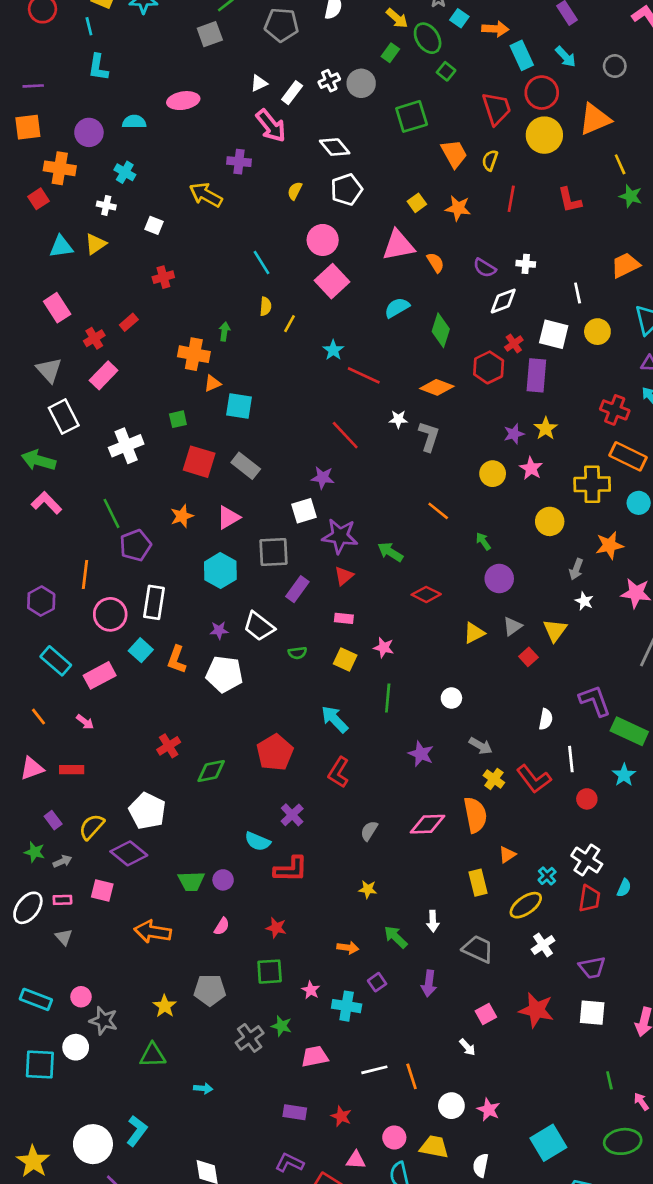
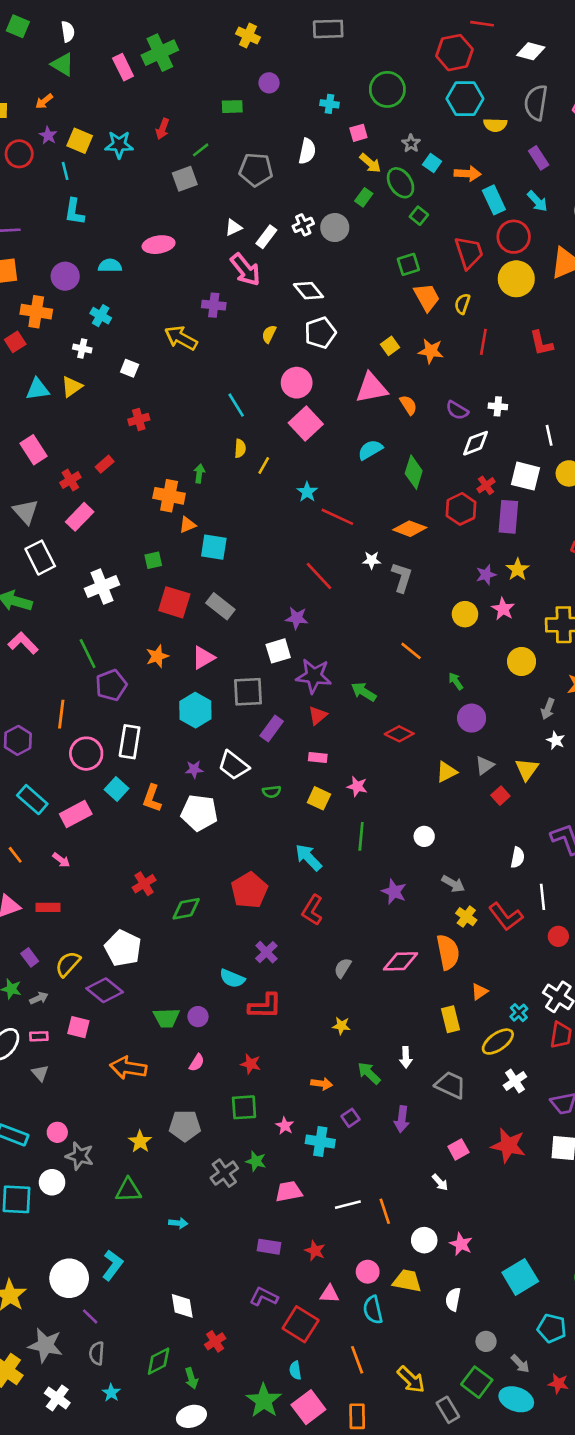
green square: (412, 116) -> (408, 264), moved, size x0.7

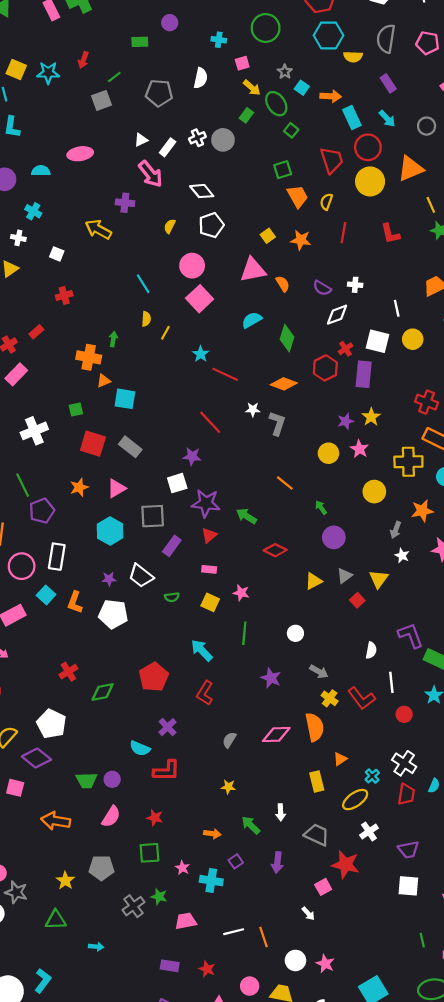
pink semicircle: (197, 1063) -> (111, 817), size x1.5
red star: (508, 1145) -> (346, 865), moved

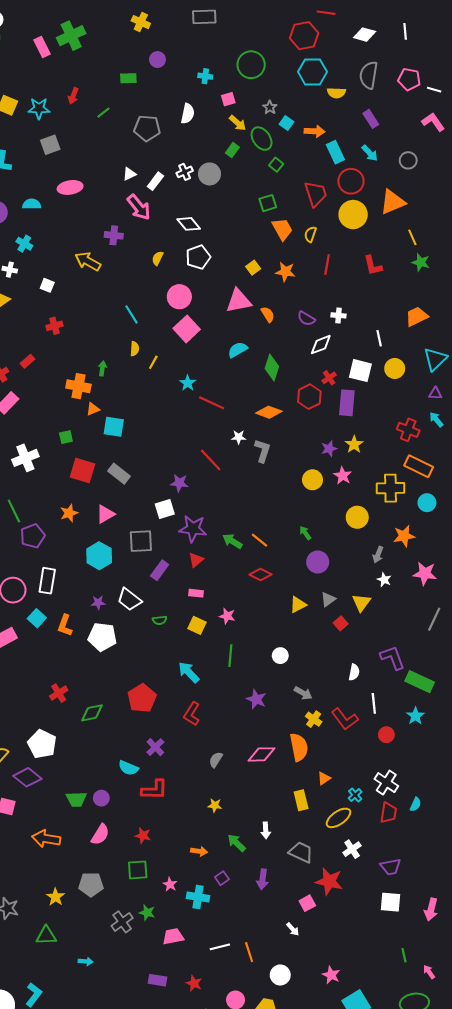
gray square: (101, 100) -> (50, 145), moved
red line: (210, 422) -> (211, 460), moved
orange line: (285, 483) -> (259, 540), moved
pink star: (325, 964) -> (331, 975), moved

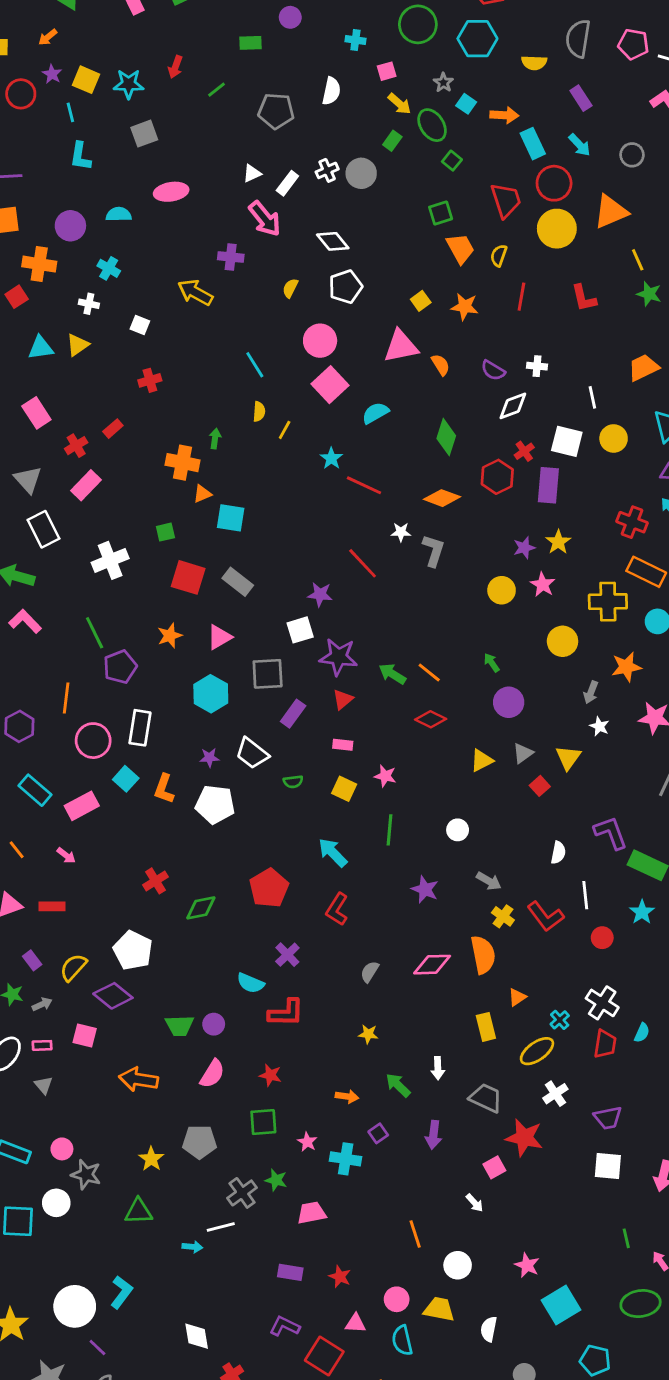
cyan hexagon: (312, 72) -> (477, 39), moved
cyan semicircle: (238, 350) -> (375, 413), moved
white line: (220, 947) -> (221, 1227), moved

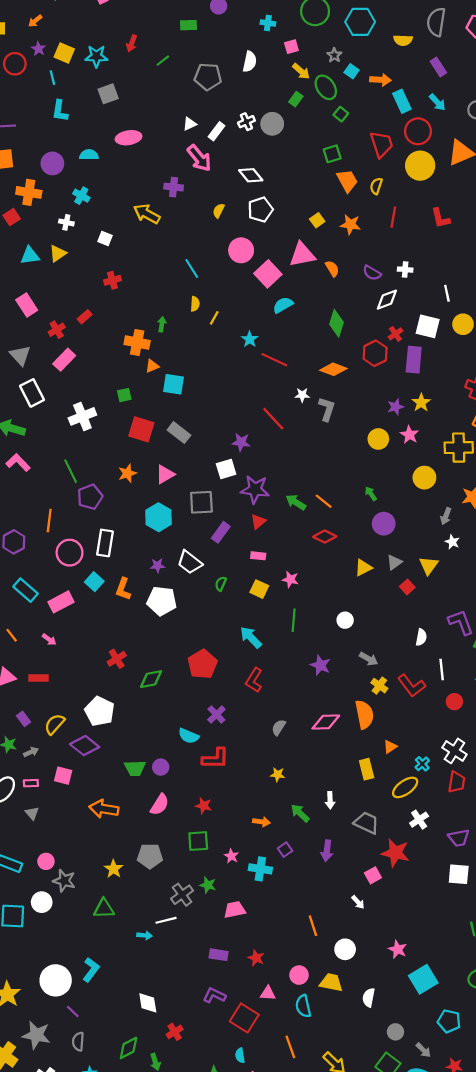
pink square: (330, 385) -> (268, 274), moved
green semicircle: (293, 782) -> (221, 584), turned 120

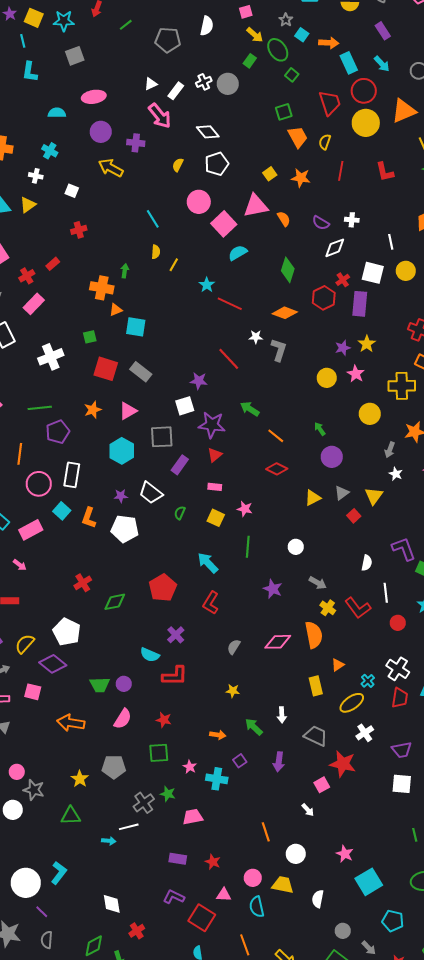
purple circle: (52, 163) -> (101, 132), moved
green line: (71, 471) -> (40, 408), turned -70
green arrow: (296, 502) -> (250, 409), moved

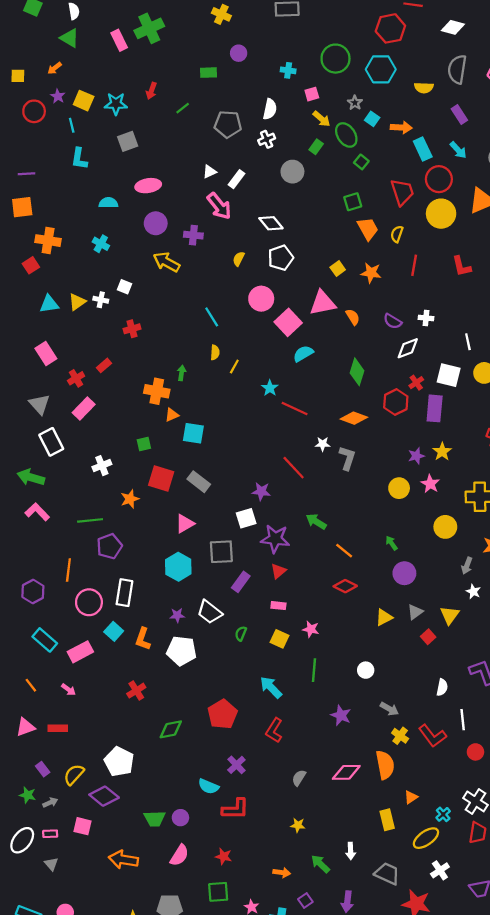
white cross: (204, 82) -> (267, 139), moved
white cross: (36, 176) -> (101, 300), moved
white cross: (51, 357) -> (102, 466), size x0.7
orange star: (93, 410) -> (130, 499), moved
red cross: (83, 583) -> (136, 691), moved

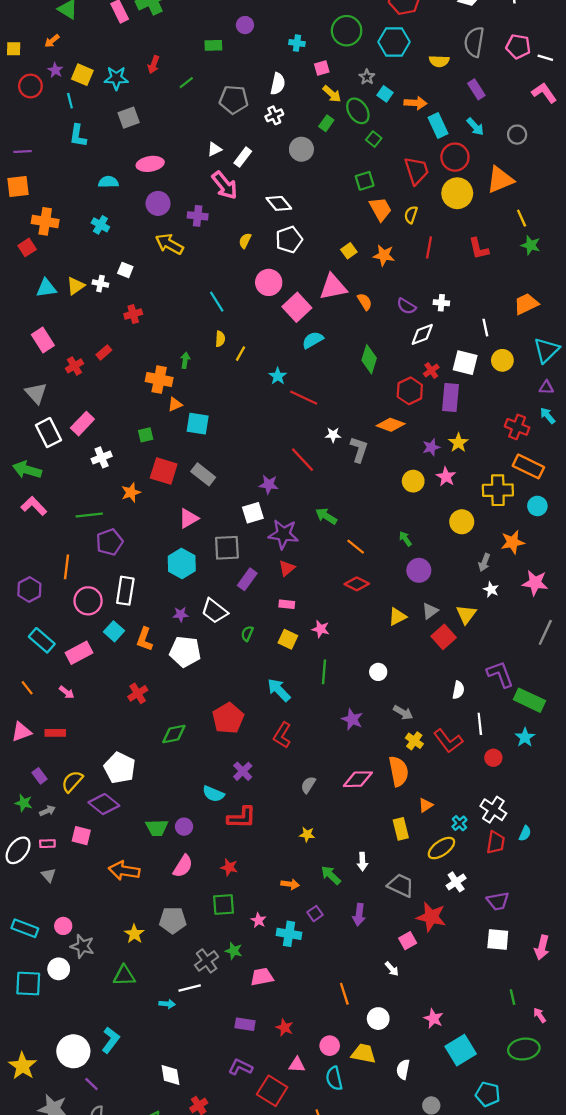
pink rectangle: (84, 408) -> (82, 424), moved
orange diamond: (354, 418) -> (391, 425), moved
red square: (428, 637) -> (444, 637), size x1.5

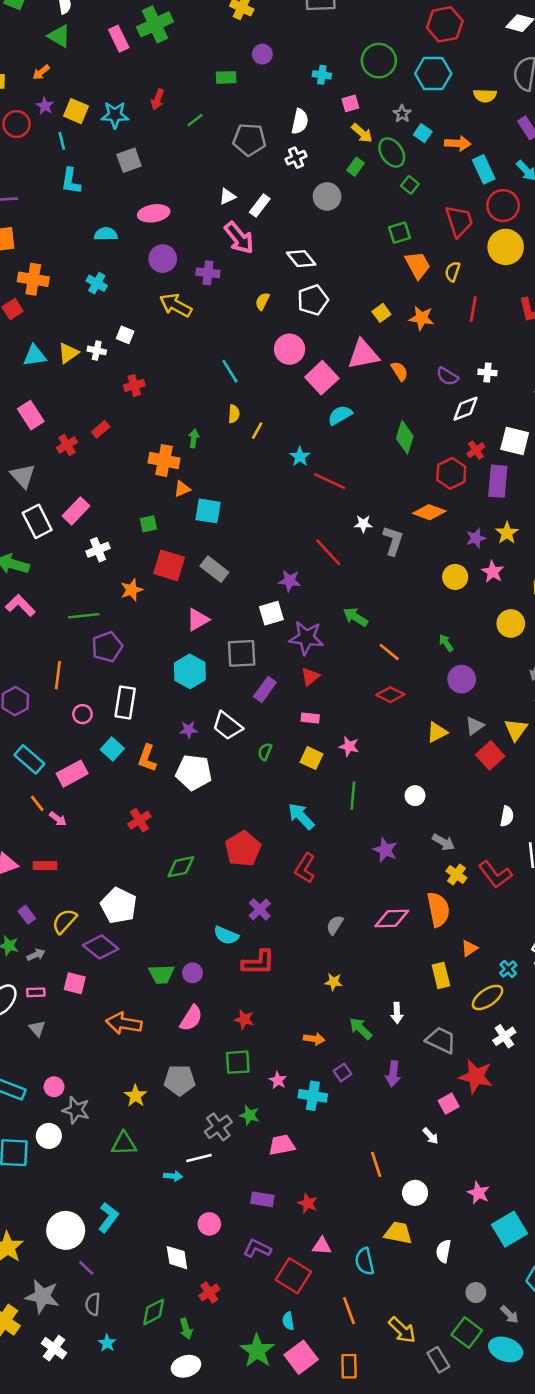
pink circle: (88, 601) -> (82, 714), size x0.6
orange line: (27, 688) -> (37, 803), moved
pink circle: (330, 1046) -> (209, 1224), moved

